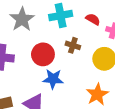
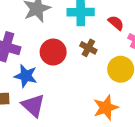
blue star: (53, 79) -> (26, 76), moved

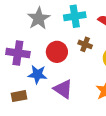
purple triangle: (33, 106) -> (63, 89), moved

